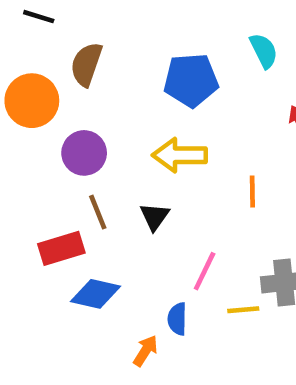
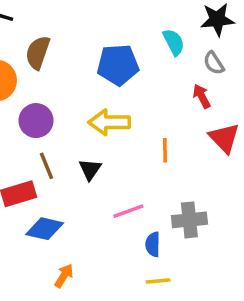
pink line: (205, 271) -> (128, 211), turned 44
yellow line: (243, 310) -> (158, 281), moved
blue semicircle: (177, 319) -> (153, 244), moved
orange arrow: (145, 351) -> (64, 276), moved

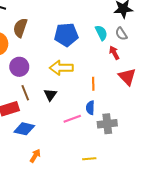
cyan semicircle: (174, 42) -> (101, 33), moved
blue semicircle: (153, 244) -> (90, 108), moved

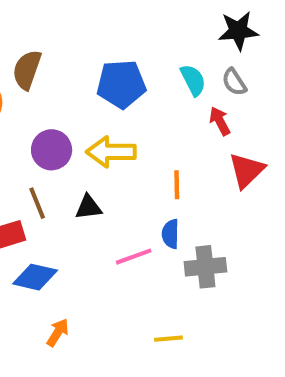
purple circle: (19, 67) -> (52, 150), moved
red triangle: (127, 77) -> (246, 170), turned 30
black triangle: (50, 95) -> (88, 207), turned 48

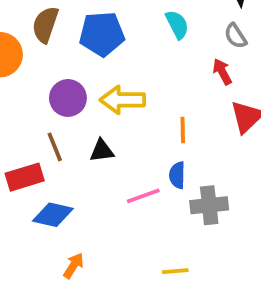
cyan semicircle: (193, 80) -> (177, 25), moved
blue pentagon: (121, 84) -> (102, 34), moved

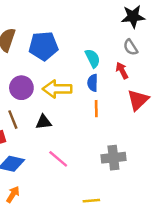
cyan semicircle: (177, 25) -> (93, 58), moved
blue semicircle: (177, 175) -> (93, 83), moved
pink line: (143, 196) -> (58, 159), moved, turned 60
orange arrow: (74, 266) -> (13, 194), moved

